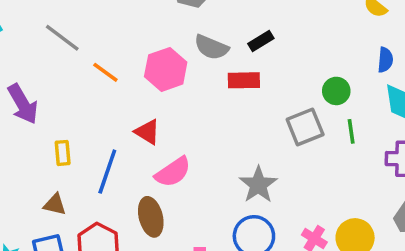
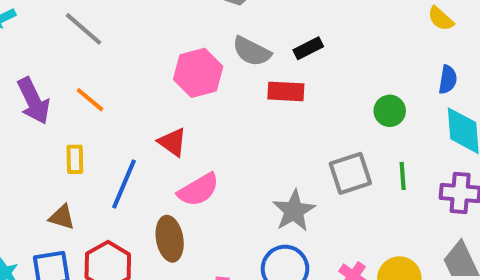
orange line: (105, 72) -> (90, 100), moved
gray square: (305, 127) -> (350, 173), moved
green line: (351, 131) -> (403, 176), moved

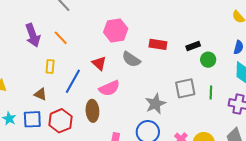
black rectangle: (308, 48) -> (193, 46), moved
gray semicircle: (252, 51) -> (131, 59), moved

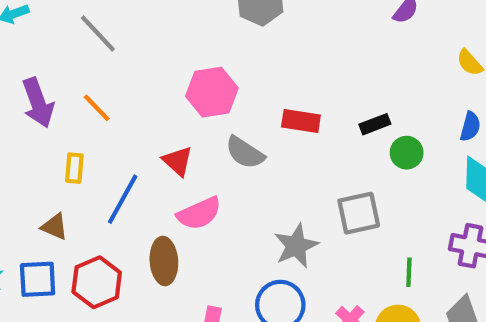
green line: (211, 93) -> (409, 272), moved

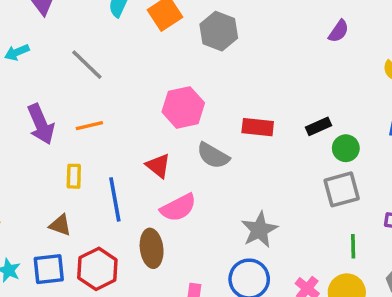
orange line: (97, 108) -> (89, 126), turned -56
blue line: (123, 199) -> (115, 199), turned -36
gray square: (359, 213) -> (342, 189), moved

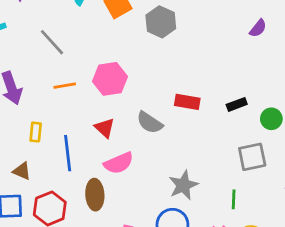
pink hexagon: (183, 107) -> (110, 79), moved
orange line: (89, 126) -> (65, 86), moved
green circle: (346, 148) -> (271, 119), moved
green line: (353, 246) -> (234, 199), moved

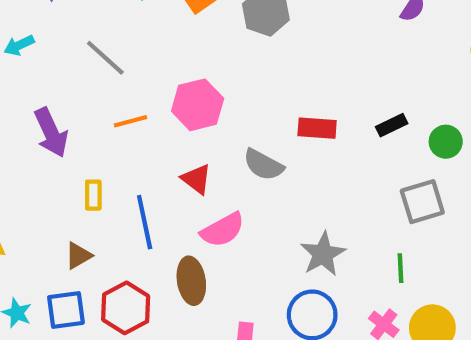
brown triangle: (22, 171) -> (78, 256), turned -48

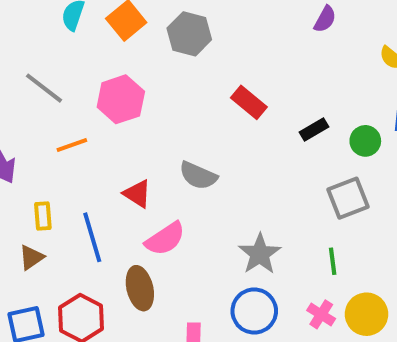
pink hexagon: (198, 105) -> (121, 99), moved
red rectangle: (317, 128) -> (249, 102), moved, turned 40
brown triangle: (78, 256) -> (31, 257), moved

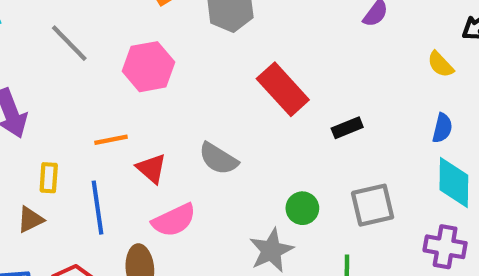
red rectangle: (249, 102) -> (283, 89), size x1.4
green circle: (365, 141) -> (302, 208), moved
orange line: (72, 145) -> (111, 140), moved

